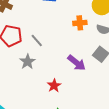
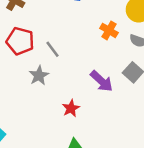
orange cross: (80, 23) -> (109, 30), turned 32

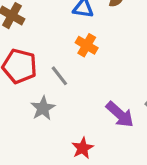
orange cross: (109, 30) -> (87, 45), moved

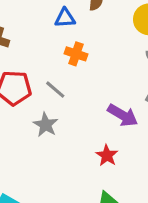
red star: (83, 148) -> (107, 155), moved

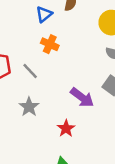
blue triangle: (65, 18) -> (44, 14), turned -42
gray star: (46, 125) -> (29, 107), moved

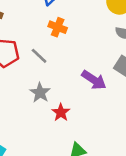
red star: (66, 128) -> (61, 112), moved

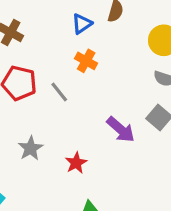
gray star: (40, 93) -> (31, 148), moved

